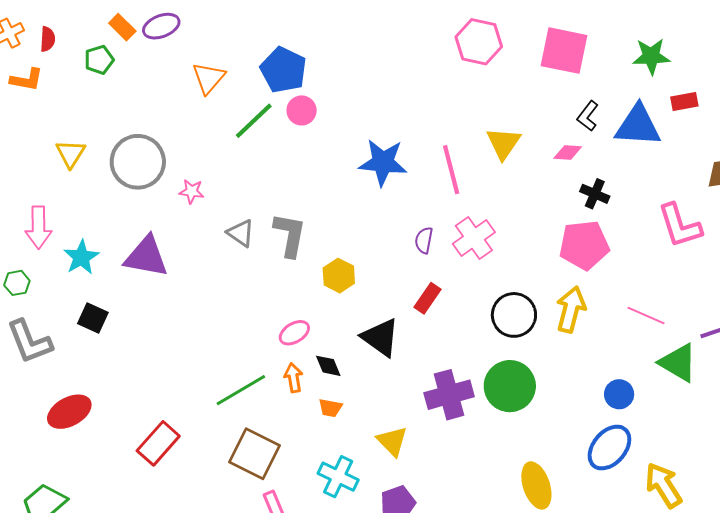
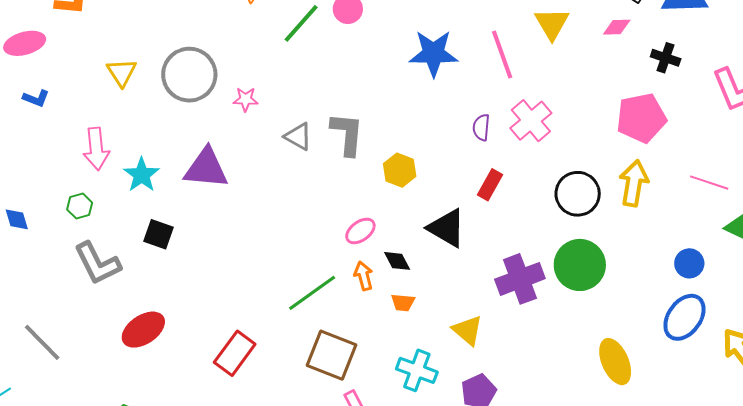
black cross: (595, 194) -> (666, 58), moved

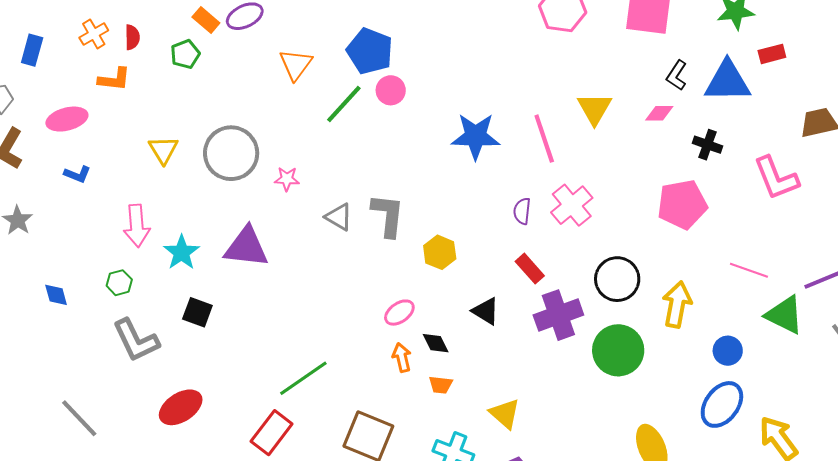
yellow arrow: (634, 183) -> (677, 304), moved
red rectangle: (490, 185) -> (530, 269), turned -72
black triangle: (447, 228) -> (486, 311), size x0.7
purple cross: (520, 279) -> (558, 315), moved
green line: (312, 293) -> (303, 378), moved

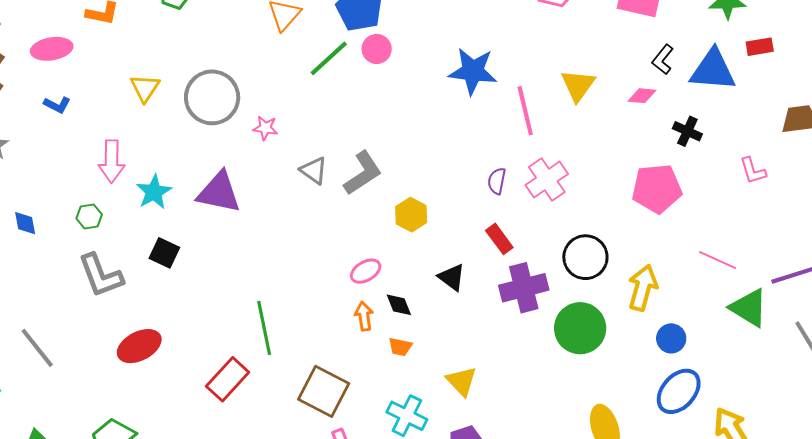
blue star: (476, 136) -> (473, 71), moved
pink L-shape: (776, 178) -> (753, 171), size x0.6
gray L-shape: (388, 215) -> (363, 173), turned 45
blue circle: (728, 351) -> (671, 338), moved
green line: (303, 378) -> (264, 328), turned -72

